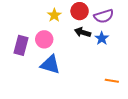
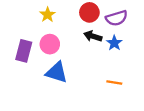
yellow star: (54, 15) -> (48, 15), moved
orange line: (112, 81) -> (114, 83), moved

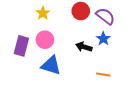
purple semicircle: (117, 18) -> (105, 16), turned -126
black arrow: (93, 36) -> (84, 47), moved

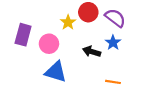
yellow star: (43, 13) -> (68, 22), moved
purple rectangle: (21, 46) -> (23, 35), moved

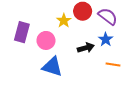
black arrow: (92, 52) -> (86, 48), turned 147
orange line: (113, 82) -> (113, 65), moved

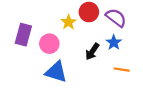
black arrow: (86, 48) -> (92, 52), turned 140

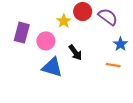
blue star: (114, 43) -> (120, 44), moved
black arrow: (92, 52) -> (75, 52), moved, turned -70

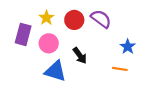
red circle: (83, 12) -> (74, 20), moved
purple semicircle: (108, 17) -> (101, 19), moved
yellow star: (64, 21) -> (46, 18), moved

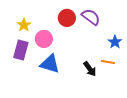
yellow star: (46, 18) -> (24, 25), moved
purple rectangle: (23, 34) -> (21, 50), moved
black arrow: (80, 56) -> (90, 69), moved

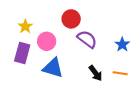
purple semicircle: (91, 17) -> (87, 39), moved
orange line: (108, 62) -> (120, 73), moved

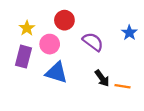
red circle: (71, 19) -> (64, 20), moved
blue star: (122, 44) -> (129, 33), moved
orange line: (120, 73) -> (123, 86), moved

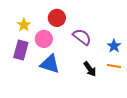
blue star: (129, 33) -> (114, 46), moved
orange line: (123, 86) -> (114, 66), moved

